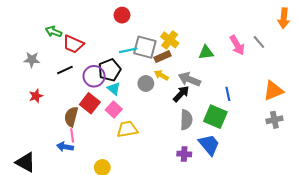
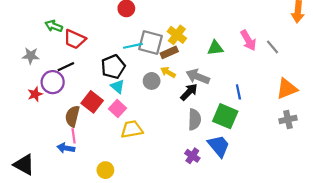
gray line: (259, 42) -> (273, 47), moved
purple circle: (94, 76) -> (53, 82), moved
purple cross: (184, 154) -> (192, 156), turned 32

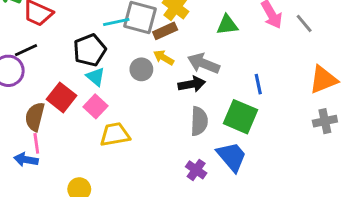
black arrow: (189, 92) -> (192, 84), turned 36

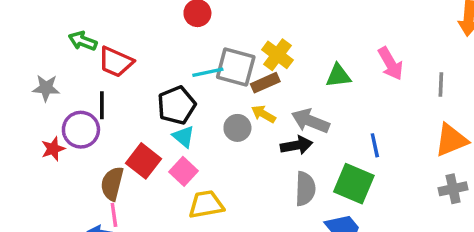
gray line: (304, 23) -> (441, 84), moved, turned 42
black line: (26, 50) -> (102, 105), turned -65

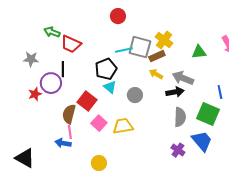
gray circle: (237, 128) -> (135, 95), moved
pink square: (184, 171) -> (99, 123), moved

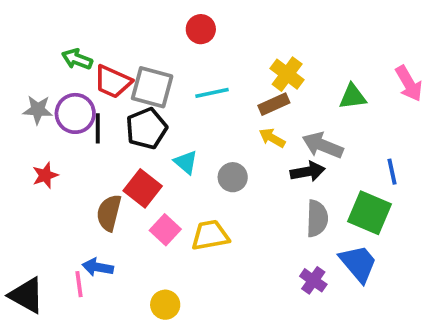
gray square: (140, 47) -> (152, 87), moved
black pentagon: (106, 69) -> (146, 128), moved
purple circle: (51, 83) -> (75, 113), moved
pink line: (70, 132) -> (79, 284), moved

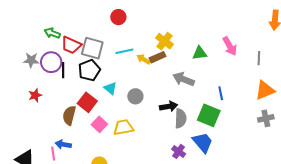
yellow arrow: (272, 138) -> (143, 59), moved
black arrow: (308, 172) -> (169, 106), moved

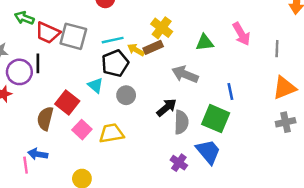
purple circle: (51, 62) -> (19, 72), moved
black pentagon: (89, 70) -> (115, 63), moved
black arrow: (169, 106) -> (167, 107), turned -30

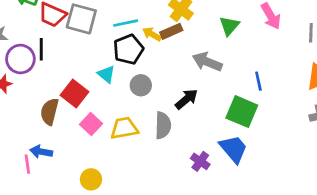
green triangle: (205, 42) -> (229, 26), turned -42
gray semicircle: (181, 122) -> (163, 125), moved

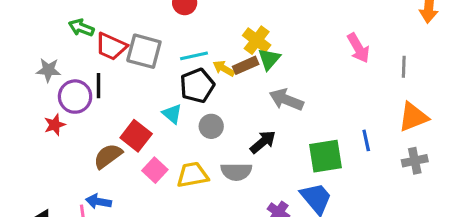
green triangle: (229, 26) -> (269, 59), moved
blue line: (258, 81) -> (366, 140), moved
brown semicircle: (50, 112) -> (108, 156), turned 40
green square: (242, 112) -> (326, 156), turned -32
gray semicircle: (163, 125) -> (236, 172), turned 88

